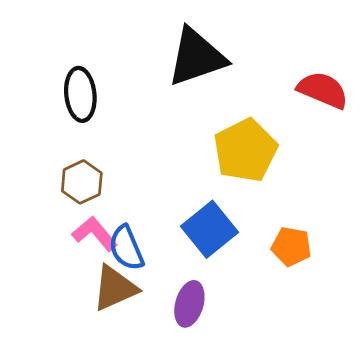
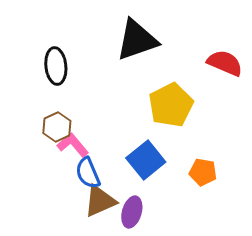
pink L-shape: (95, 234) -> (73, 145), moved
brown triangle: (115, 288) -> (100, 201), moved

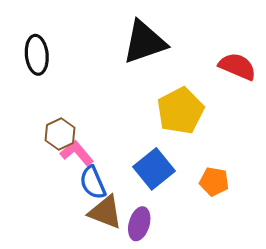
black ellipse: (56, 66) -> (37, 55), moved
brown triangle: (100, 201) -> (105, 212), turned 45

